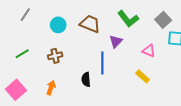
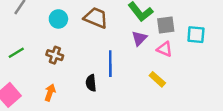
gray square: (163, 20) -> (166, 25), moved, turned 35
purple triangle: (116, 41) -> (139, 38), moved
brown cross: (55, 56) -> (55, 55), turned 32

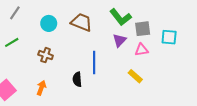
pink triangle: (165, 49) -> (142, 50), turned -32
green line: (16, 53) -> (12, 42), moved

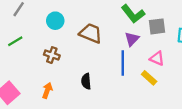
brown trapezoid: (81, 22) -> (91, 33), moved
pink triangle: (142, 50) -> (157, 58), moved, turned 32
blue line: (94, 62) -> (123, 63), moved

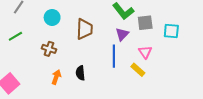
brown trapezoid: (91, 33) -> (85, 29), turned 70
pink triangle: (157, 58) -> (145, 52), turned 32
orange arrow: (47, 90) -> (56, 77), moved

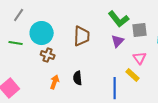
cyan circle: (52, 17) -> (42, 33), moved, size x1.5
green line: (15, 36) -> (16, 43), turned 40
blue line: (114, 56) -> (115, 88), moved

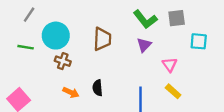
gray square: (140, 30) -> (177, 18), moved
yellow rectangle: (133, 75) -> (173, 91), moved
orange arrow: (55, 82) -> (71, 92), turned 96

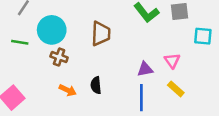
purple triangle: (144, 45) -> (145, 69), moved, turned 35

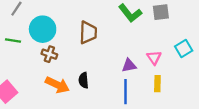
cyan square: (203, 36) -> (184, 48), moved, turned -36
yellow rectangle: (176, 89) -> (157, 84), turned 49
orange arrow: (68, 90) -> (57, 85), size x1.5

